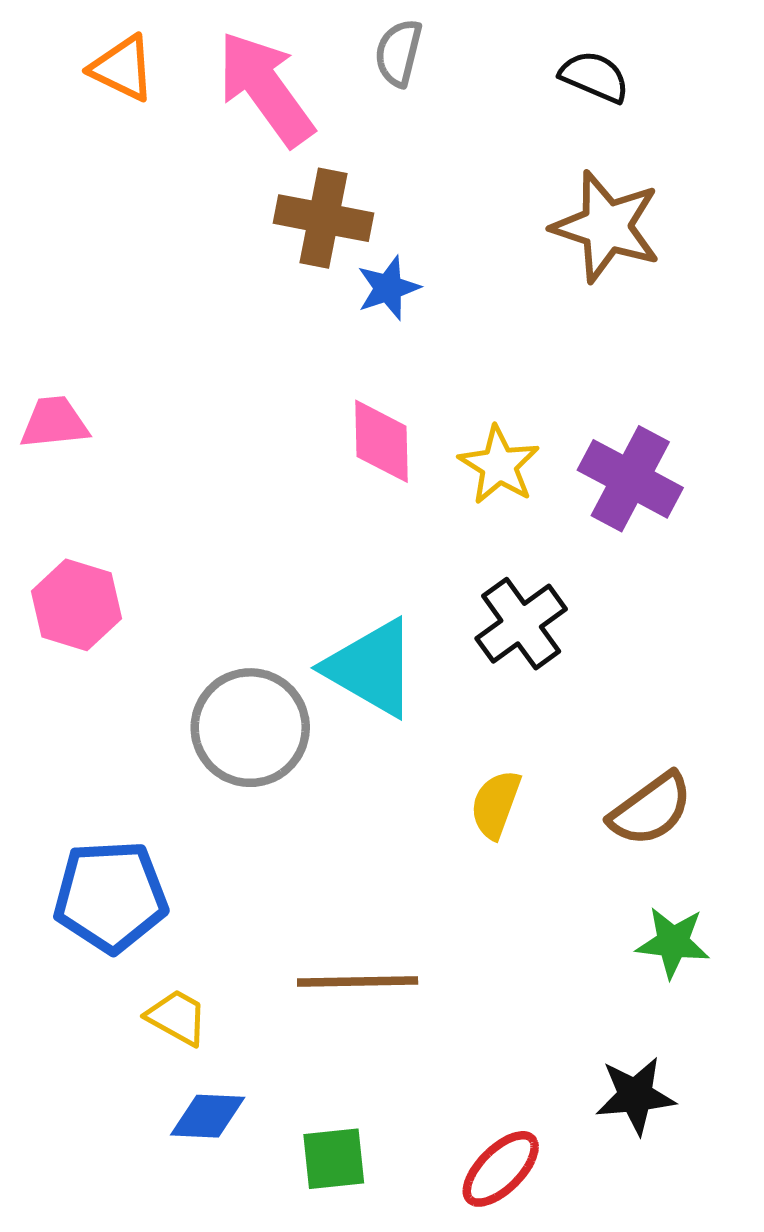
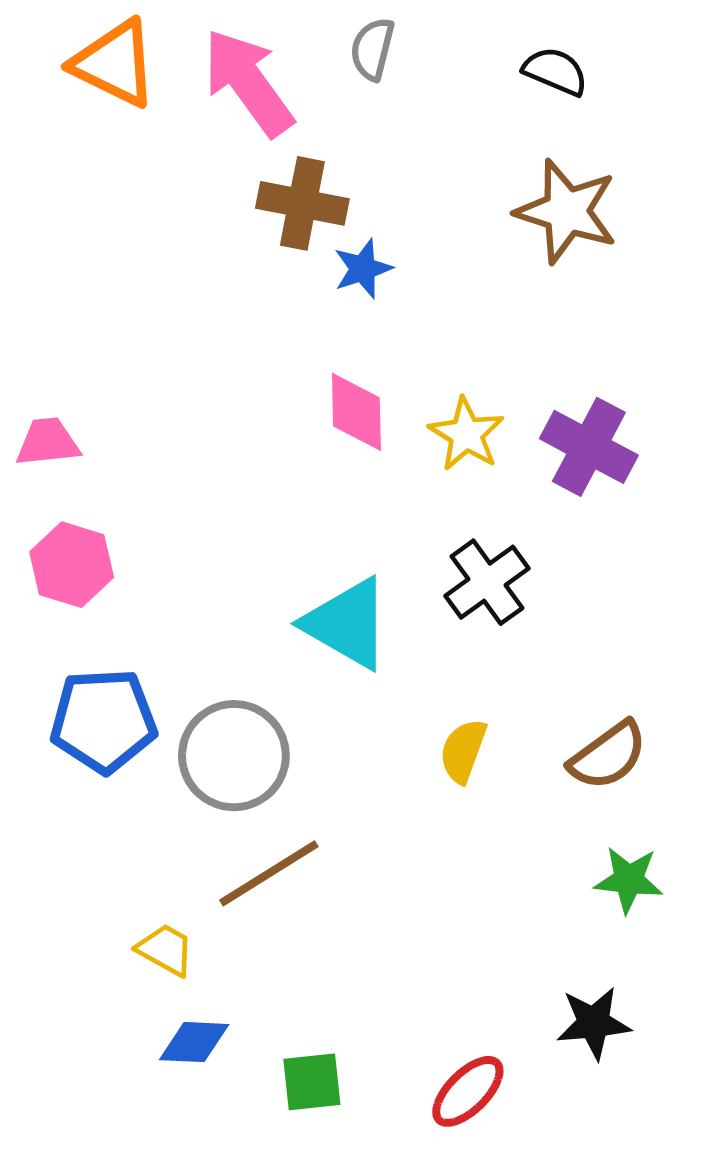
orange triangle: (122, 68) -> (115, 63), size x1.4
pink trapezoid: (54, 423) -> (48, 442), moved
gray circle: (250, 728) -> (234, 756), moved
blue pentagon: (111, 896) -> (103, 721), moved
brown line: (358, 982) -> (269, 873), moved, turned -31

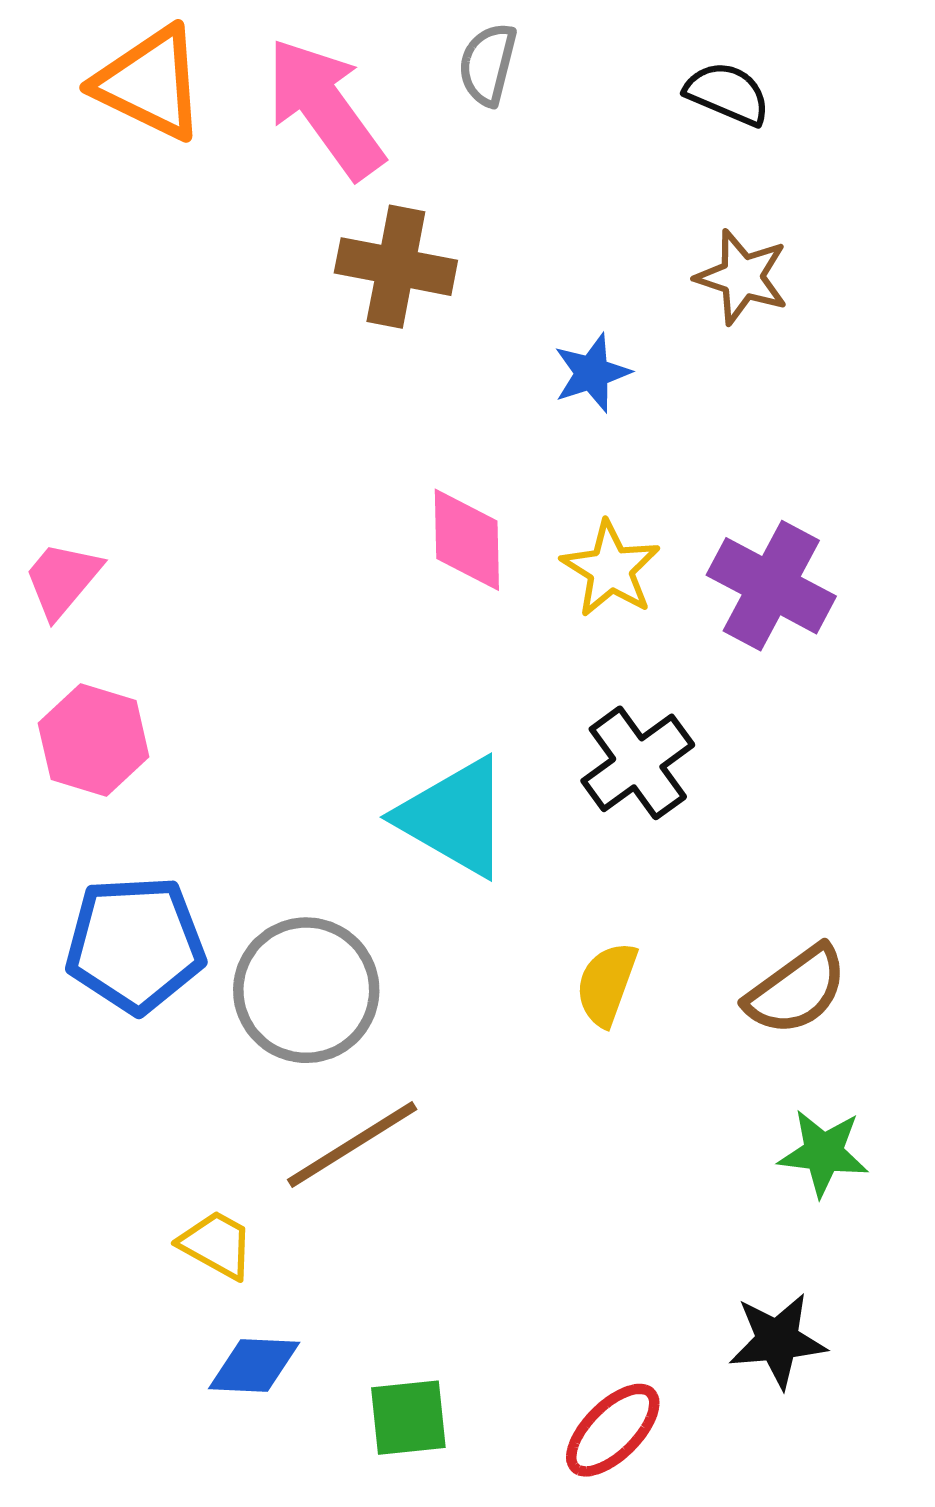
brown star: (567, 211) -> (742, 277), size x0.7
blue star: (363, 269) -> (592, 373), moved
pink trapezoid: (48, 442) -> (62, 579), turned -44

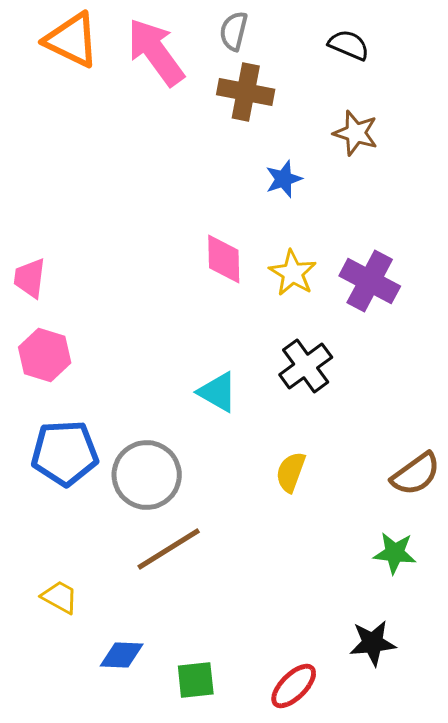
brown cross: (396, 267) -> (246, 92), moved
pink trapezoid: (62, 579) -> (30, 278), turned -33
cyan triangle: (454, 817) -> (218, 392), size x0.7
brown semicircle: (796, 990) -> (416, 474), moved
yellow trapezoid: (217, 1245) -> (60, 597), moved

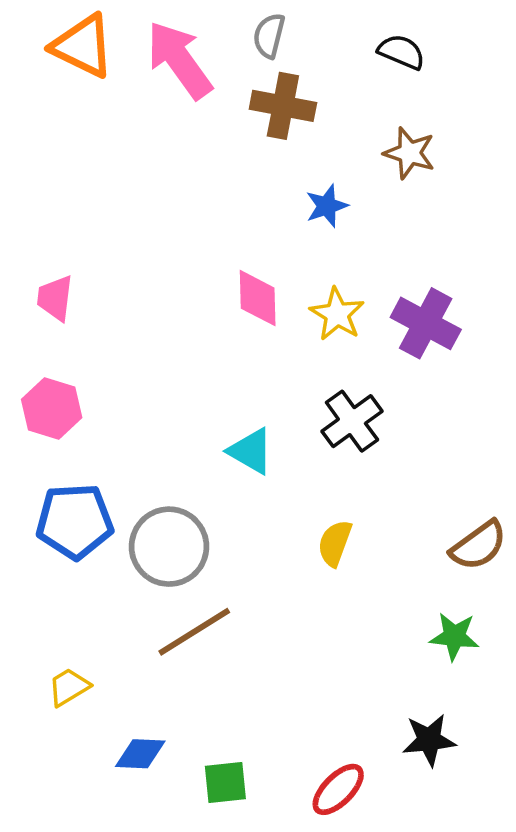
pink trapezoid: (30, 278) -> (55, 298), moved
yellow trapezoid: (60, 597) -> (69, 687), turned -60

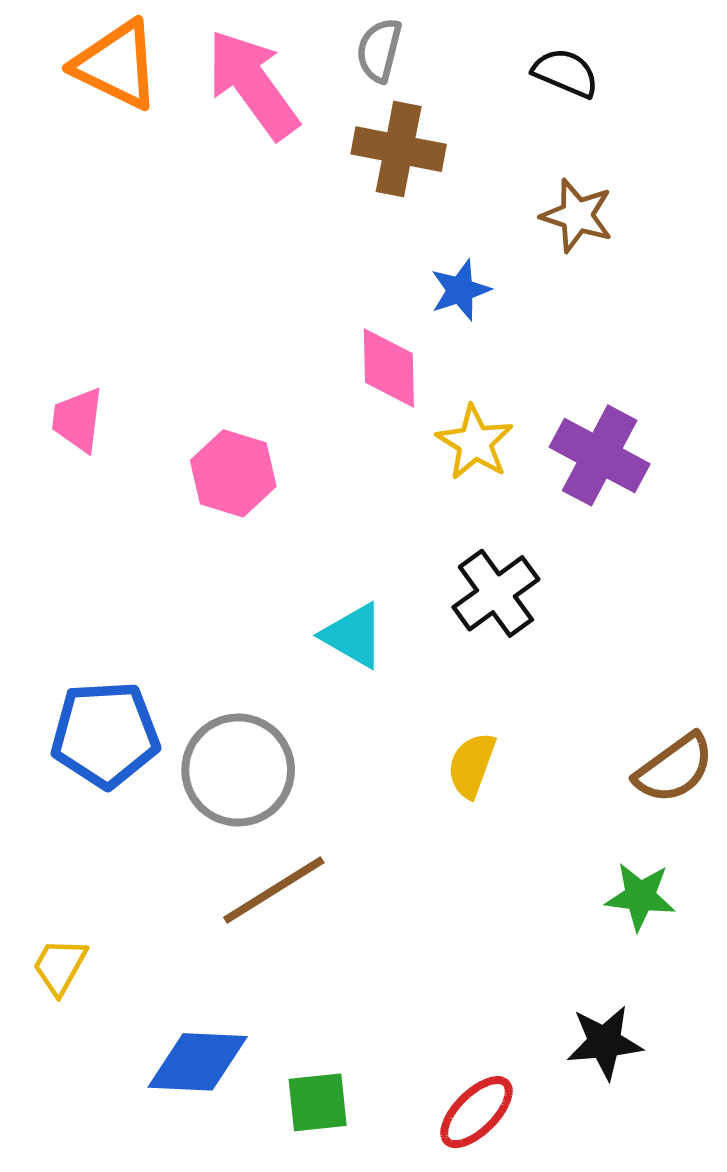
pink diamond: (258, 298) -> (389, 368), moved
pink hexagon: (52, 409) -> (233, 473), moved
yellow trapezoid: (69, 687) -> (60, 966), moved, turned -30
blue diamond: (140, 754) -> (198, 1062), size x1.4

